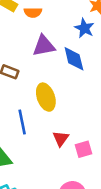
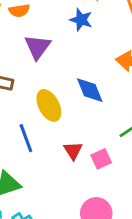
purple triangle: (44, 46) -> (38, 47), turned -35
blue diamond: (74, 59) -> (90, 90), moved

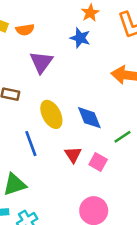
blue diamond: (90, 90) -> (89, 118), moved
pink square: (101, 159) -> (98, 162), turned -36

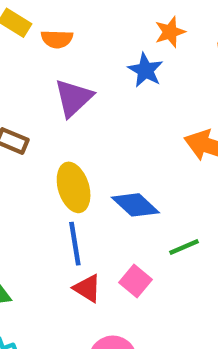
blue diamond: (89, 118) -> (135, 205), turned -36
blue line: (31, 144) -> (75, 244), moved
red triangle: (73, 155) -> (87, 288), moved, turned -36

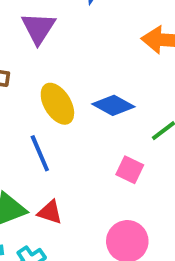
blue line: (75, 244) -> (40, 153), moved
red triangle: (87, 288) -> (50, 212), moved

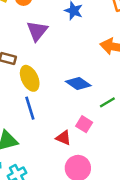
yellow ellipse: (57, 104) -> (30, 78), moved
red triangle: (50, 212) -> (63, 138), moved

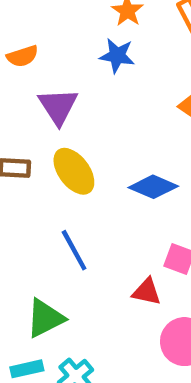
yellow ellipse: (30, 78) -> (74, 171), moved

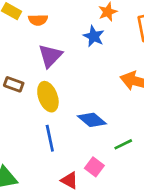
blue line: (74, 250) -> (50, 138), moved

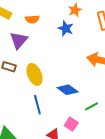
orange semicircle: (38, 20) -> (32, 19), moved
purple triangle: (50, 56) -> (19, 40), moved

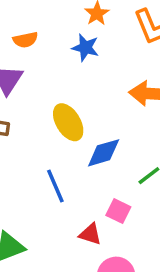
yellow ellipse: (34, 74) -> (68, 122), moved
blue diamond: (68, 90) -> (104, 153), turned -45

